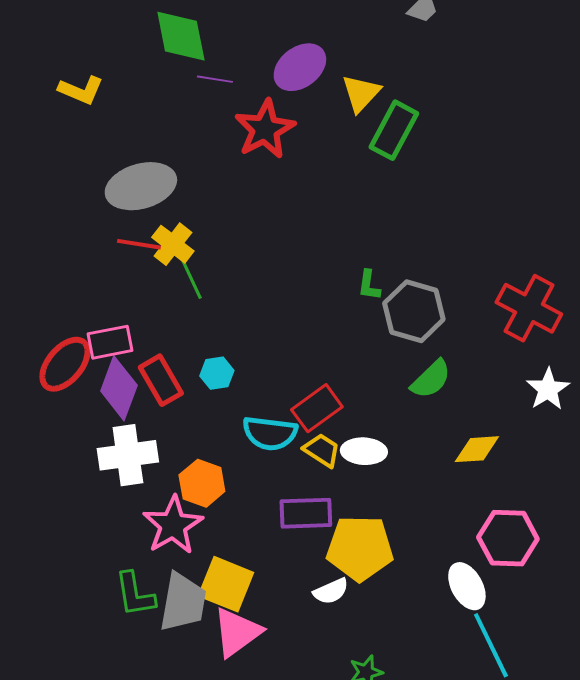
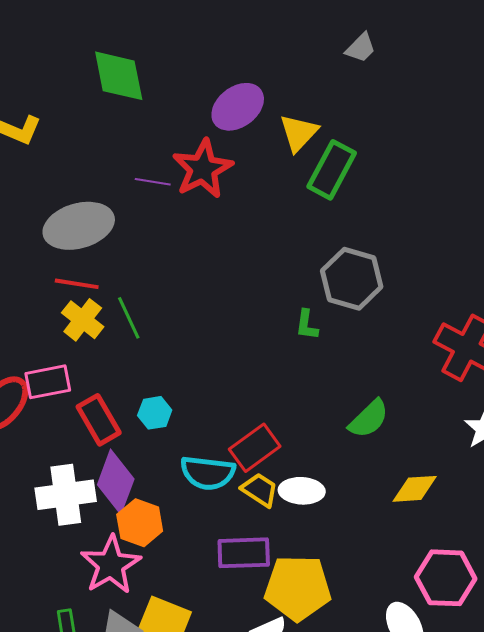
purple line: (215, 79) -> (153, 182), moved
yellow cross: (173, 244) -> (83, 320), moved
gray hexagon: (414, 311) -> (352, 279), moved
purple diamond: (119, 388) -> (116, 482), moved

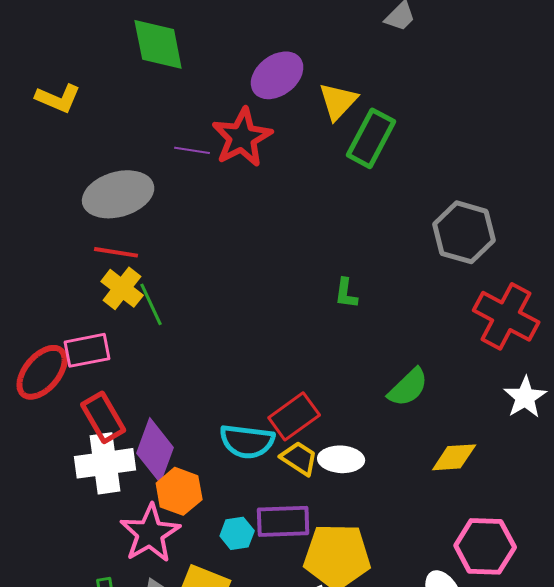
gray hexagon: (352, 279) -> (464, 232), moved
green line: (129, 318) -> (151, 304), moved
cyan hexagon: (155, 413) -> (237, 533), moved
red rectangle: (99, 420) -> (103, 417), moved

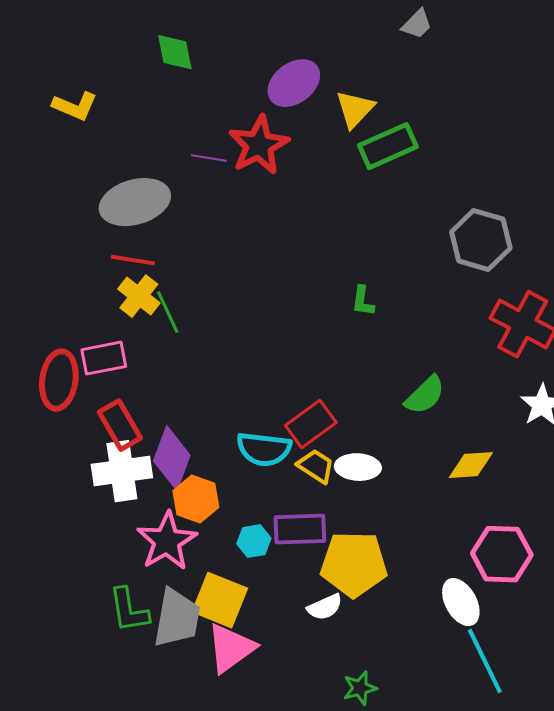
green diamond: (158, 44) -> (175, 52), size x0.7
green rectangle: (371, 138) -> (388, 146), turned 38
red ellipse: (42, 372) -> (59, 380), turned -32

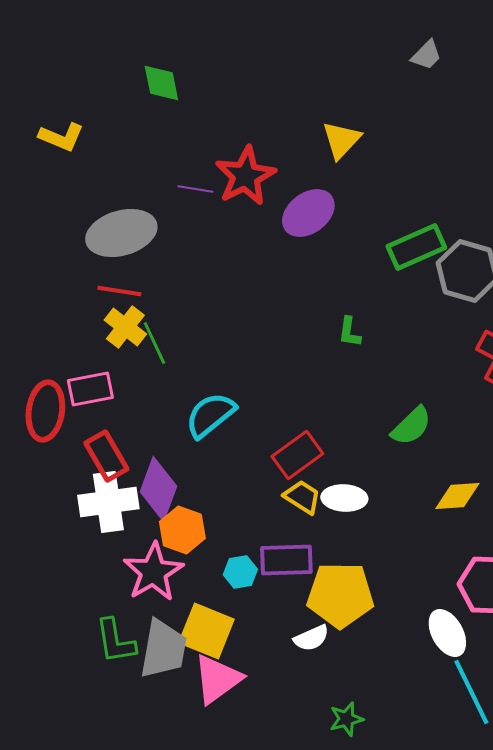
gray trapezoid: (417, 24) -> (426, 55), moved
purple ellipse: (294, 83) -> (308, 213), moved
green rectangle: (388, 146) -> (416, 247), moved
cyan semicircle: (264, 449) -> (210, 415), moved, turned 134

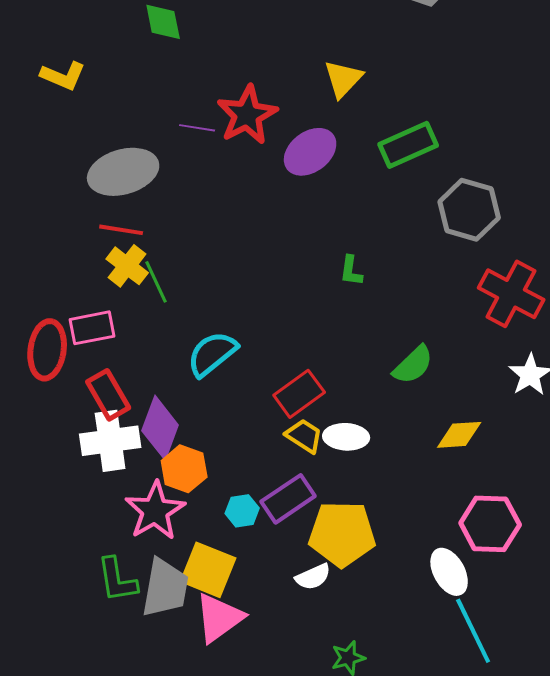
green rectangle: (416, 247) -> (408, 145), moved
purple rectangle: (286, 560) -> (288, 499), turned -32

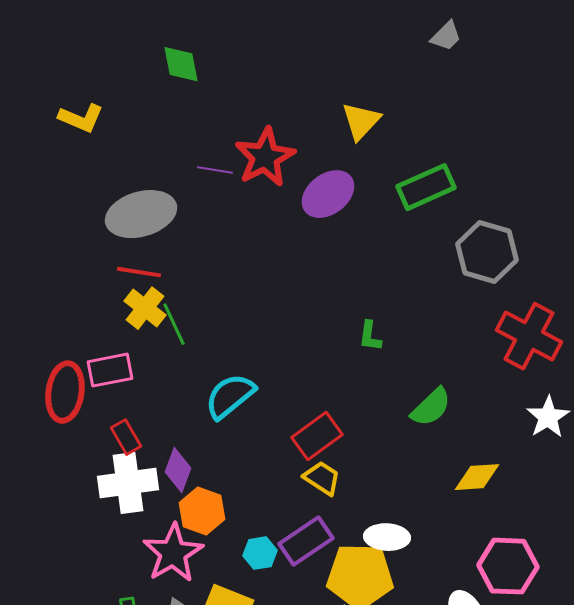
green L-shape: (351, 271) -> (370, 336), moved
red rectangle: (108, 395) -> (126, 437), size x0.7
purple diamond: (160, 428) -> (178, 470), size x0.7
white ellipse: (346, 437) -> (387, 537), moved

